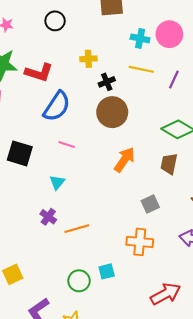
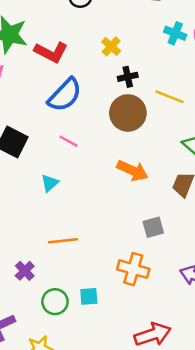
yellow cross: (88, 59) -> (111, 46), turned 35
yellow line: (141, 69) -> (170, 97), moved
orange arrow: (125, 160) -> (132, 170), turned 70
purple cross: (48, 217) -> (25, 271), moved

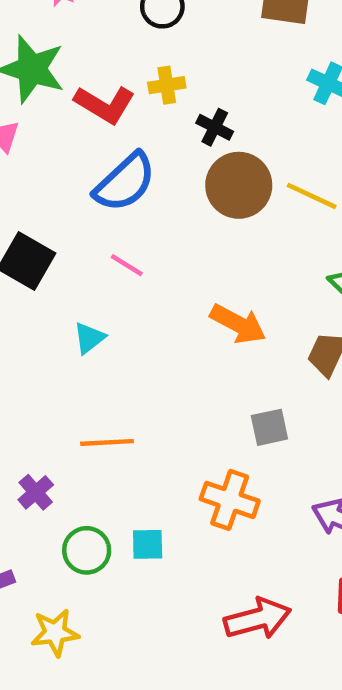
yellow cross: (111, 46) -> (167, 85), moved, turned 36
black cross: (128, 77) -> (215, 127), moved, turned 36
brown circle: (128, 113) -> (239, 185), moved

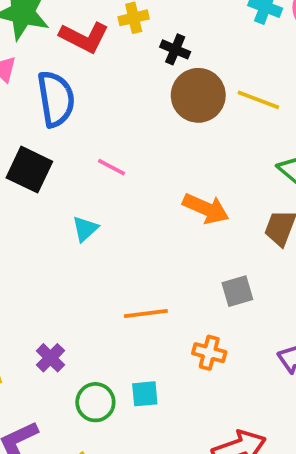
blue semicircle: (125, 182) -> (56, 99), moved, turned -52
orange line: (107, 442) -> (146, 314), moved
orange cross: (230, 500) -> (209, 353), size x0.7

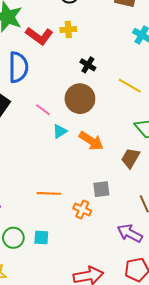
black cross: (175, 49) -> (88, 65), moved
brown circle: (198, 95) -> (80, 99), moved
cyan triangle: (85, 229) -> (60, 131), moved
orange cross: (209, 353) -> (82, 210), moved

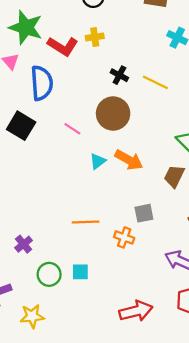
yellow line: (130, 86) -> (155, 82), moved
cyan triangle: (60, 131) -> (98, 161), moved

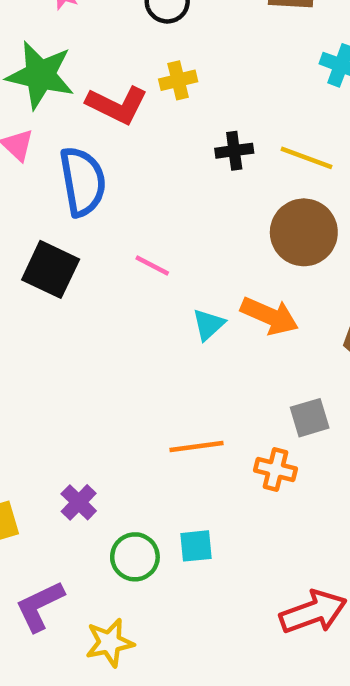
black cross: (119, 75) -> (234, 151), turned -30
brown circle: (113, 114) -> (304, 232), moved

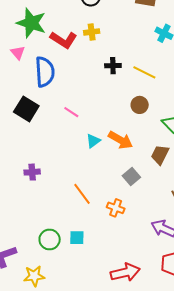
brown circle: (304, 232) -> (140, 105), size x0.6
gray square: (310, 418) -> (131, 176), moved, turned -30
orange line: (197, 446) -> (82, 194), turned 55
purple cross: (79, 502) -> (32, 172), moved, turned 35

